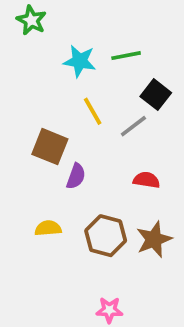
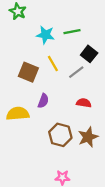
brown square: (50, 147) -> (28, 72), moved
yellow semicircle: (48, 228) -> (18, 114), moved, size x1.5

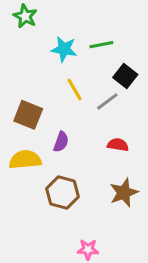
brown square: (28, 72) -> (28, 115), moved
brown hexagon: (60, 135) -> (63, 193), moved

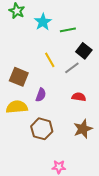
cyan star: (64, 49) -> (43, 22), moved, turned 30

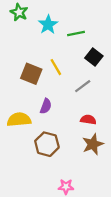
gray line: (72, 68) -> (83, 86), moved
brown square: (19, 77) -> (31, 74), moved
red semicircle: (79, 97) -> (88, 120), moved

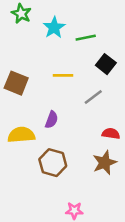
yellow line: (56, 67) -> (63, 75), turned -60
brown square: (31, 74) -> (16, 83), moved
red semicircle: (88, 120) -> (111, 134), moved

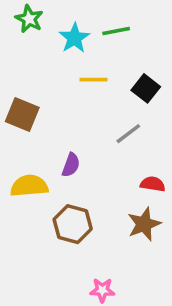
green line: (86, 38) -> (116, 31), moved
yellow line: (63, 75) -> (94, 80), moved

